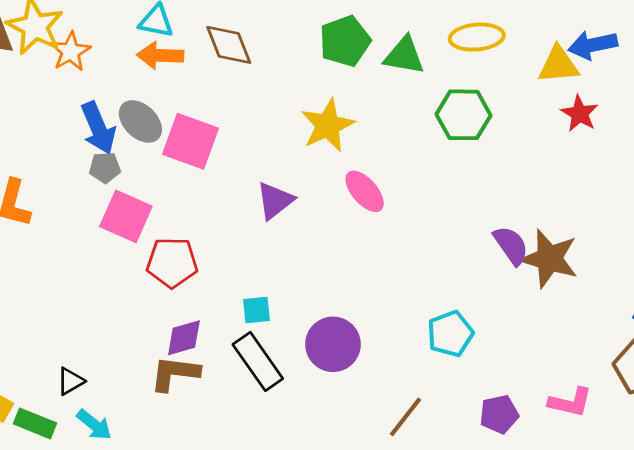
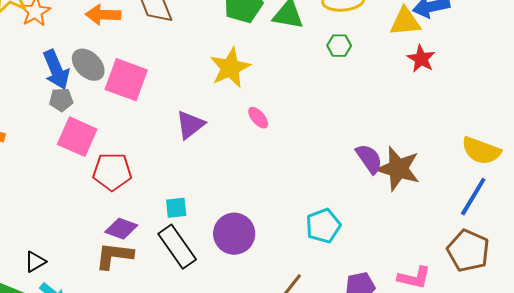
green hexagon: (464, 115) -> (339, 46), moved, size x0.6
pink ellipse: (365, 191) -> (258, 118), size x0.7
purple diamond: (184, 338) -> (121, 229), turned 36

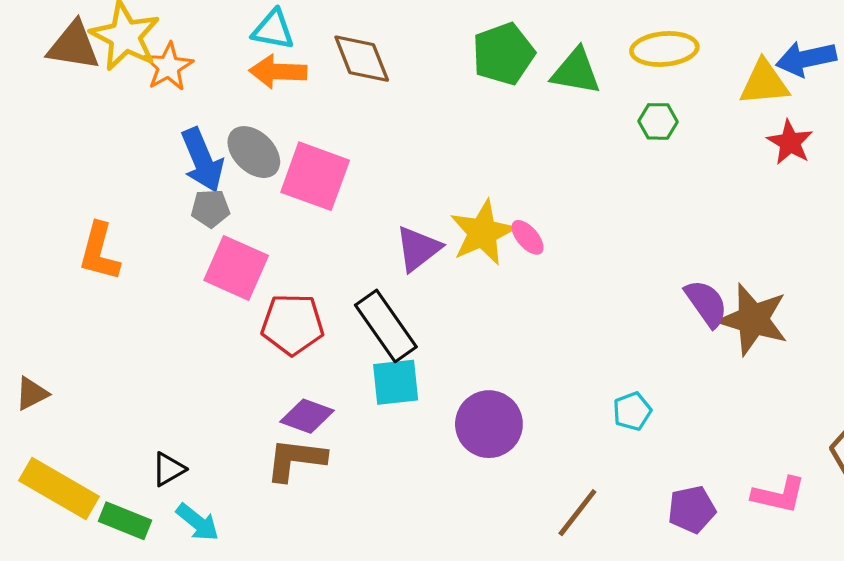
yellow star: (230, 68) -> (482, 233), moved
cyan square: (176, 208) -> (396, 382), size x1.4
cyan pentagon: (323, 226) -> (632, 411), size x0.7
black rectangle: (177, 247) -> (386, 326), moved

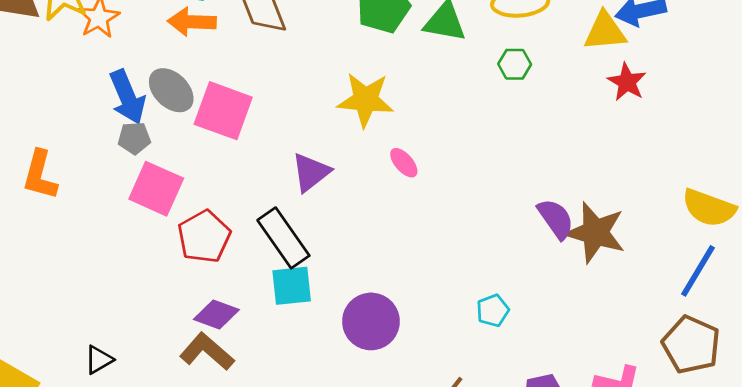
yellow star: (482, 233) -> (366, 100), moved, turned 30
red pentagon: (292, 324) -> (204, 237), turned -30
brown L-shape: (296, 460) -> (207, 352), turned 34

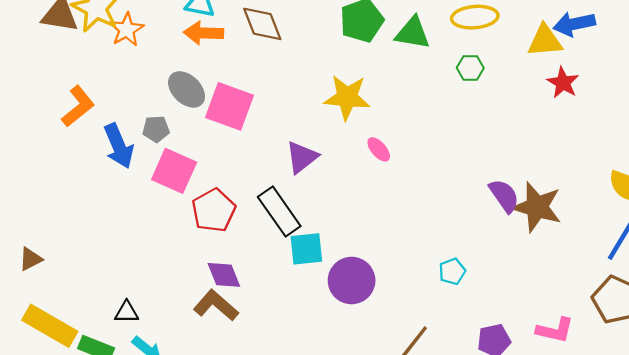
blue arrow: (127, 97) -> (119, 146), moved
orange L-shape: (40, 175) -> (78, 106), moved, turned -144
cyan square: (292, 286) -> (306, 249), moved
purple diamond: (216, 315) -> (224, 275), turned 48
black triangle: (99, 360) -> (127, 312), turned 30

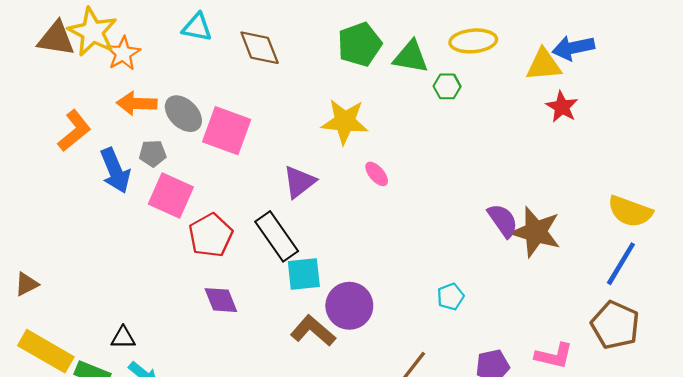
orange arrow: (203, 33) -> (137, 103), moved
green hexagon: (470, 68) -> (447, 86), moved
brown L-shape: (216, 305) -> (313, 331), moved

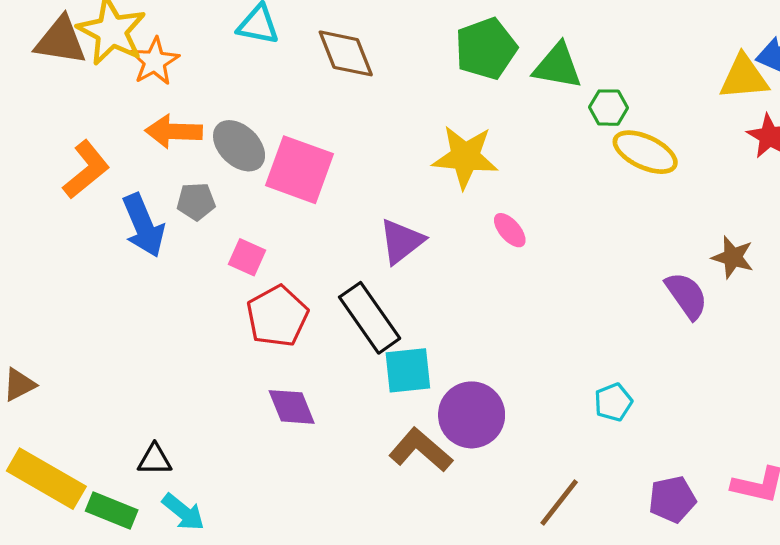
yellow ellipse: (473, 41) -> (645, 152), moved, turned 30
pink square: (171, 195) -> (247, 257), moved, size x0.6
brown star: (536, 232) -> (733, 257), moved, size x0.6

